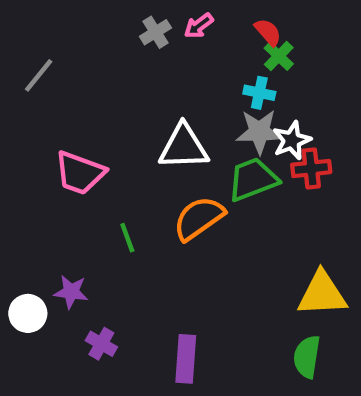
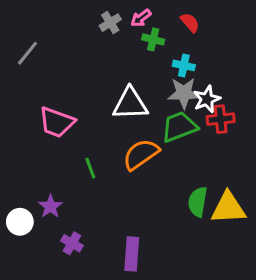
green cross: (279, 56) -> (153, 39), moved, turned -30
purple star: (71, 292) -> (50, 206), turned 30
green semicircle: (307, 357) -> (198, 202), moved

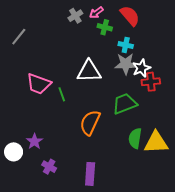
red semicircle: (190, 23) -> (130, 16), size x1.5
green trapezoid: (179, 127) -> (125, 104), moved
orange semicircle: (141, 154) -> (90, 123), moved, turned -30
green line: (90, 168) -> (62, 94), moved

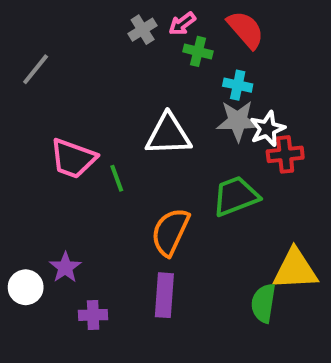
green semicircle: (135, 138) -> (263, 303), moved
purple cross: (49, 167) -> (93, 315), turned -32
purple rectangle: (90, 174) -> (164, 295), moved

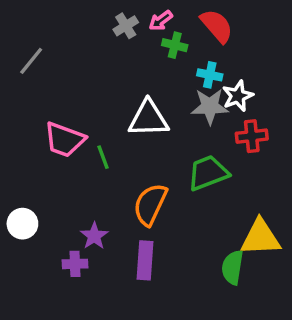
white star: (267, 129) -> (238, 96), moved
purple star: (65, 267) -> (94, 236), moved
white circle: (26, 287) -> (22, 224), moved
purple cross: (93, 315) -> (75, 264), moved

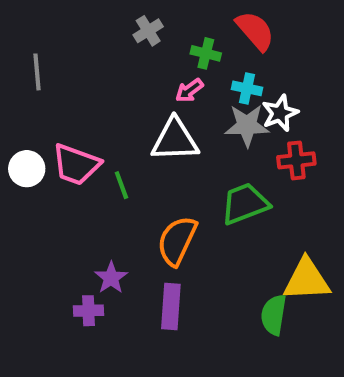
pink arrow: (161, 21) -> (189, 90), moved
gray line: (31, 61) -> (37, 72), turned -44
white circle: (22, 224) -> (27, 169), moved

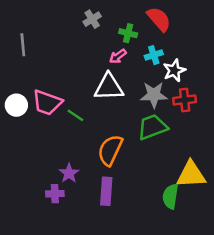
cyan cross: (247, 88) -> (154, 55), turned -30
gray star: (247, 125) -> (154, 95), moved
green line: (121, 185) -> (75, 115), turned -36

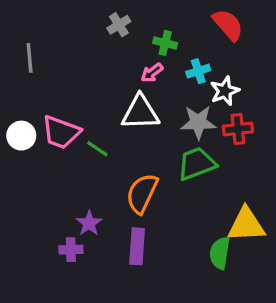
red semicircle: (159, 19) -> (228, 25), moved

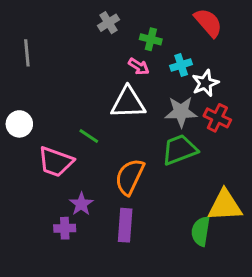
pink arrow: (152, 73) -> (139, 67), turned -110
red cross: (238, 129) -> (217, 118), turned 32
pink trapezoid: (61, 132) -> (56, 162), moved

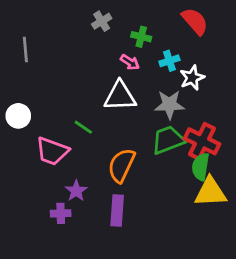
red cross: (217, 118) -> (202, 141), moved, size x1.4
green semicircle: (201, 231) -> (201, 167), moved

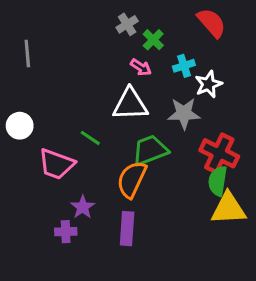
gray cross: (102, 21) -> (127, 24), moved
green cross: (141, 37) -> (153, 40), turned 30
green trapezoid: (168, 140) -> (150, 150), moved

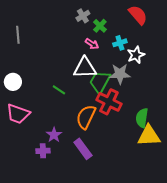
green trapezoid: (150, 150) -> (100, 82), moved, turned -40
red cross: (219, 153) -> (109, 102), moved
pink trapezoid: (56, 164) -> (18, 114), moved
purple rectangle: (127, 229) -> (83, 149), turned -40

